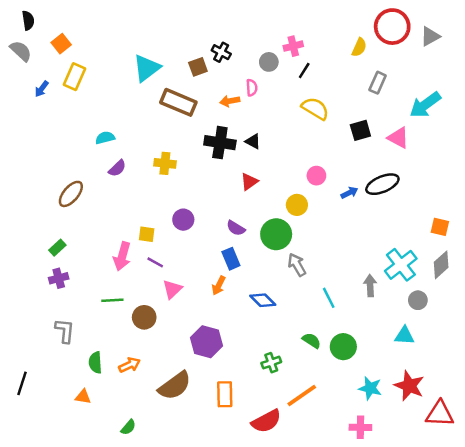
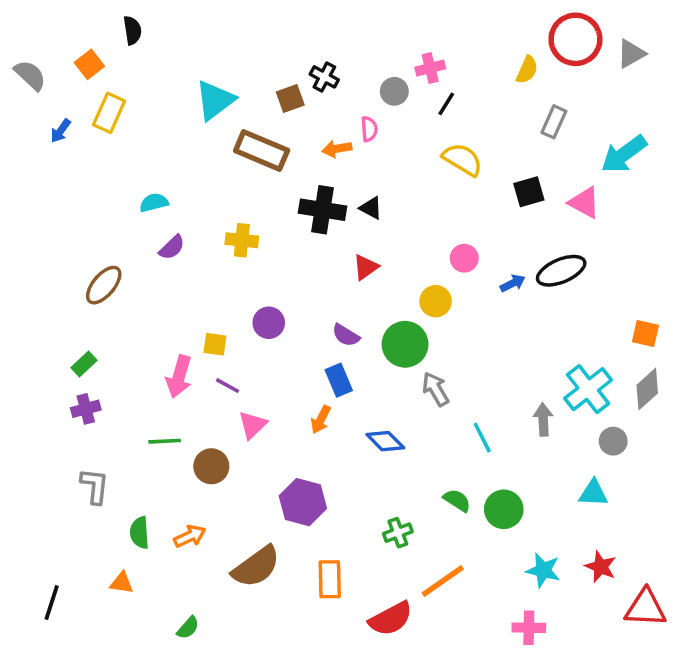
black semicircle: (28, 20) -> (132, 30), moved
black line: (22, 383) -> (52, 603), moved
red star: (409, 386) -> (601, 567), size x0.7

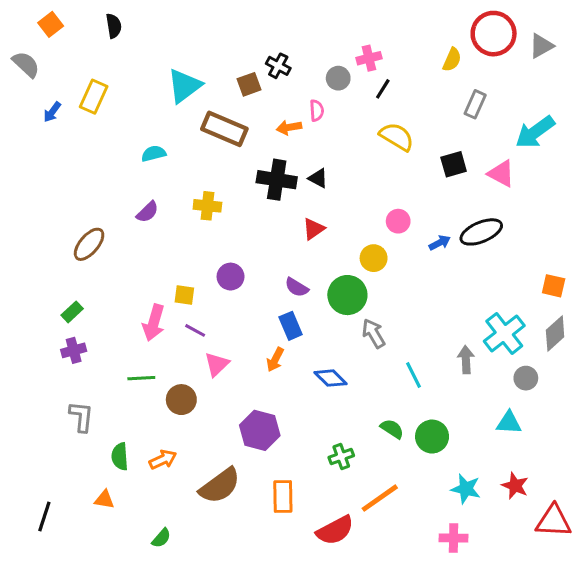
orange square: (89, 64) -> (51, 24), moved
cyan semicircle: (154, 203) -> (154, 154), moved

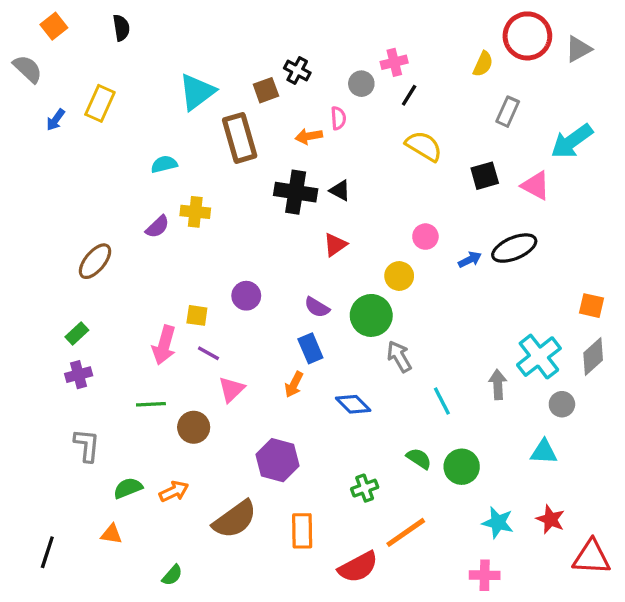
brown rectangle: (224, 129) -> (240, 138), turned 51
yellow cross: (207, 206) -> (195, 212), moved
green semicircle: (120, 457) -> (128, 488), turned 72

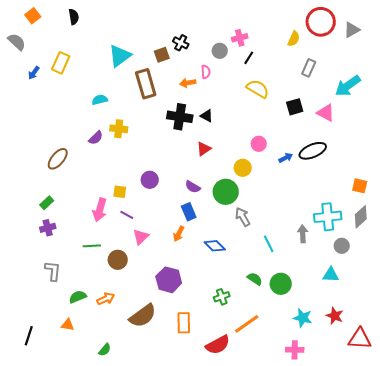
cyan cross: (539, 357) -> (328, 217), turned 32

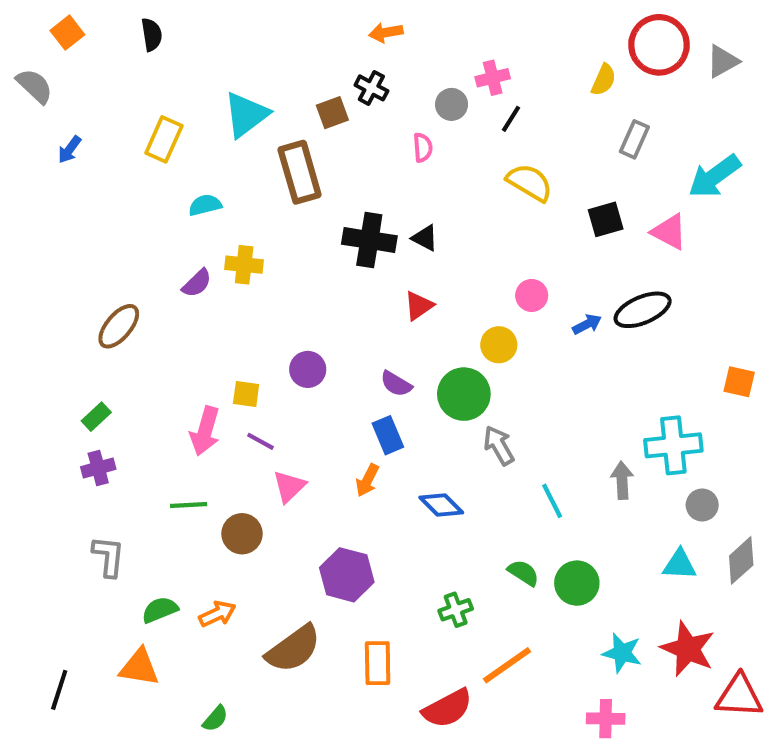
yellow rectangle: (61, 63) -> (164, 139), moved
orange arrow: (188, 83) -> (386, 33), moved
gray diamond: (361, 217) -> (741, 560), moved
red star: (335, 316) -> (688, 649), size x1.5
orange triangle: (68, 325) -> (139, 667), size x1.5

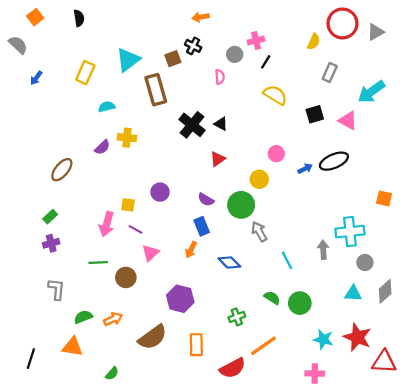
black cross: (369, 240) -> (192, 125), turned 30

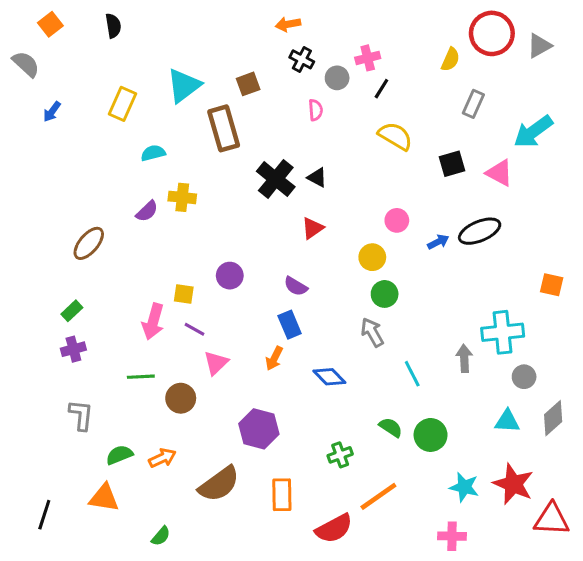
black cross: (193, 46) -> (302, 59), moved
green circle: (241, 205) -> (385, 294), moved, size x0.7

